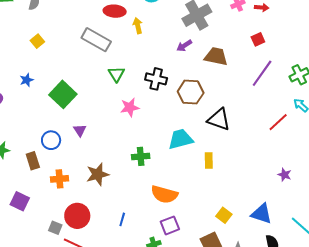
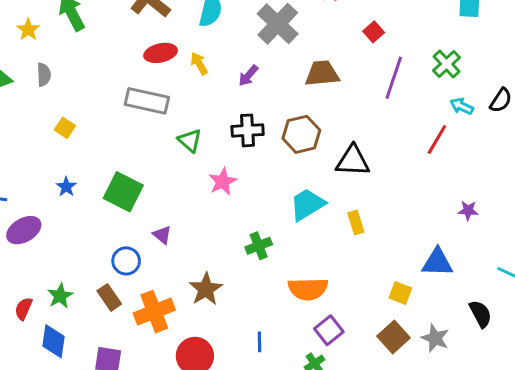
purple arrow: (184, 46) -> (248, 76), moved
orange cross: (59, 179) -> (154, 312), size x1.5
blue triangle: (262, 214) -> (437, 262), moved

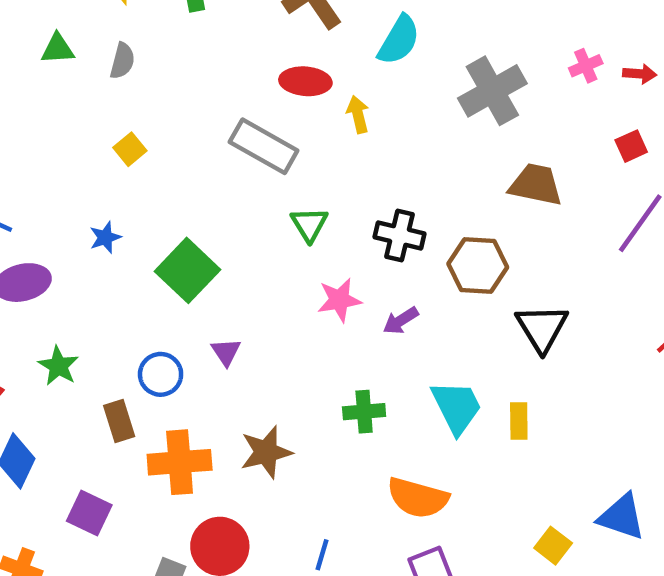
purple arrow: (248, 76) -> (401, 321), moved
black triangle: (353, 161) -> (542, 328), turned 39
cyan trapezoid: (307, 205) -> (457, 407), moved, turned 78
green star: (60, 296) -> (58, 366), moved, turned -30

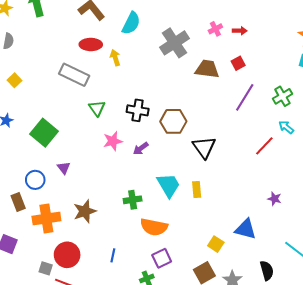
brown trapezoid: (536, 185) -> (207, 69), moved
green cross: (364, 412) -> (133, 200), moved

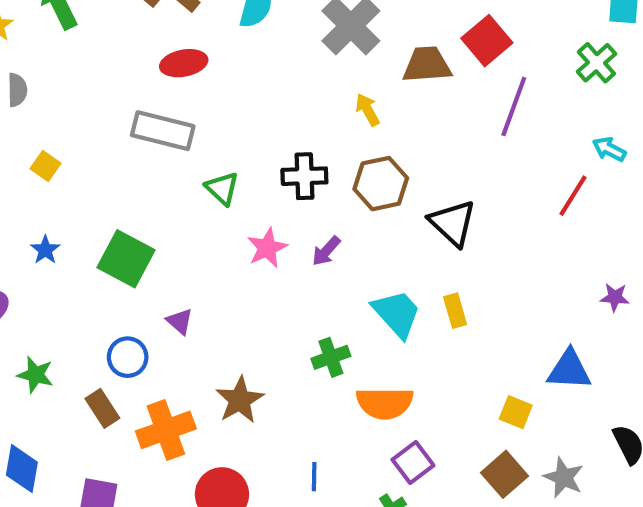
yellow arrow: (115, 58) -> (368, 110), moved
red square: (238, 63) -> (487, 41), size x1.6
green cross: (283, 96) -> (596, 63), moved

